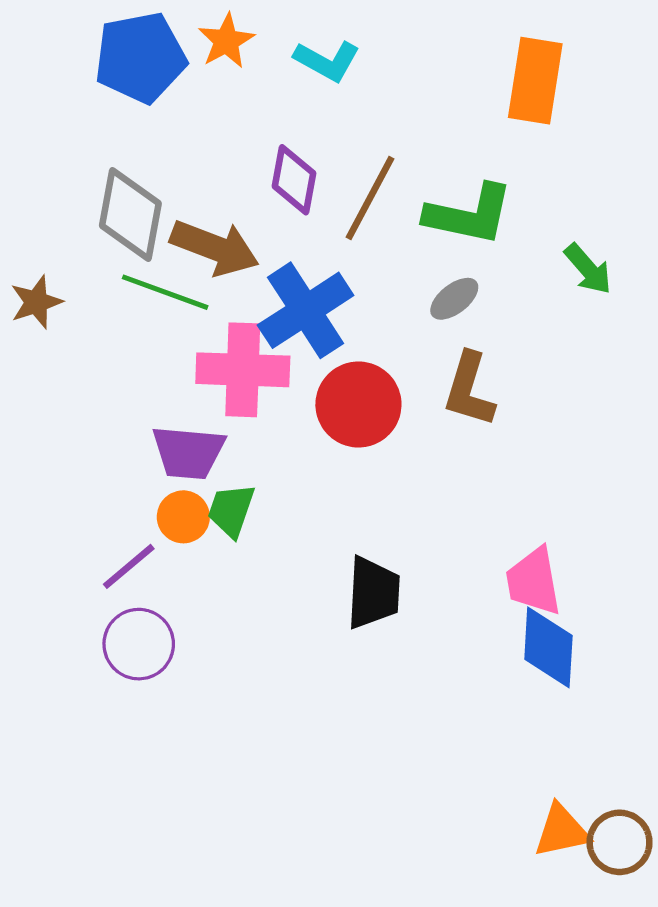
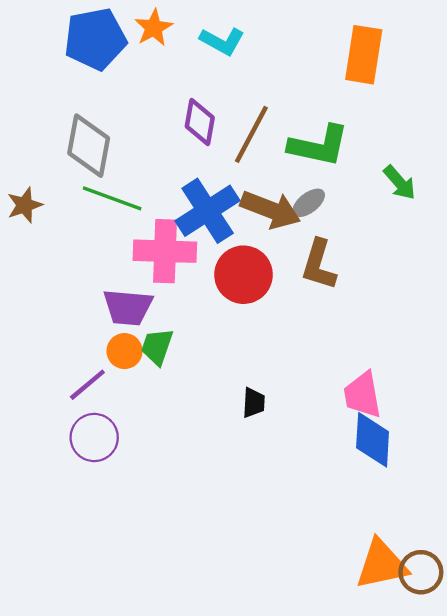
brown arrow: (215, 248) -> (270, 210), moved
black trapezoid: (373, 593) -> (254, 403), size x0.6
orange triangle: (562, 831) -> (382, 564), size x1.4

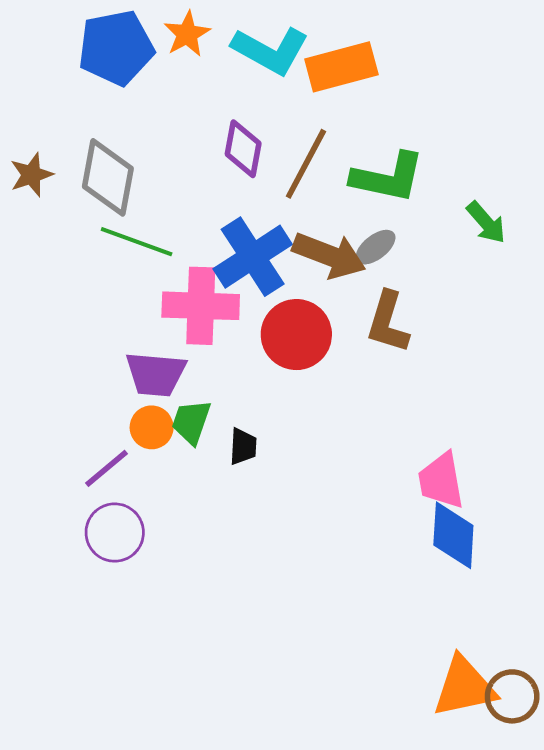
cyan L-shape: (222, 41) -> (270, 50), size x1.4
orange rectangle: (364, 55) -> (341, 67), moved, turned 66
brown star: (25, 205) -> (31, 175), moved
black trapezoid: (254, 403) -> (243, 446), moved

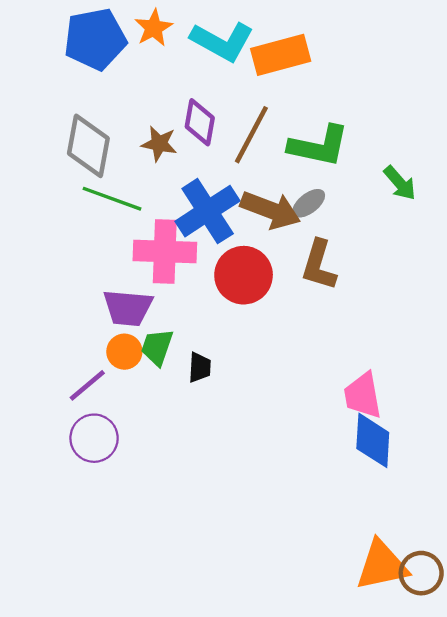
brown star: (31, 175) -> (159, 144), moved, turned 30

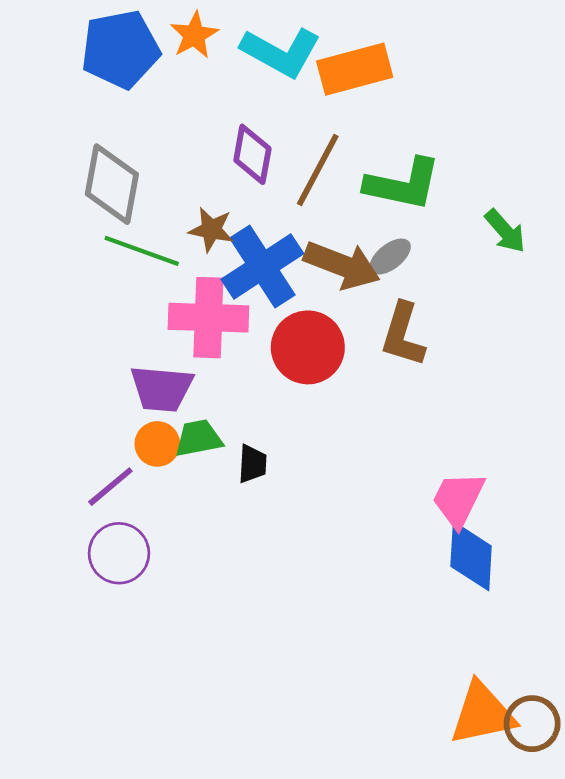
brown star: (159, 144) -> (211, 230), moved
green trapezoid: (157, 347) -> (198, 438), turned 60
pink trapezoid: (363, 395) -> (458, 499), turned 36

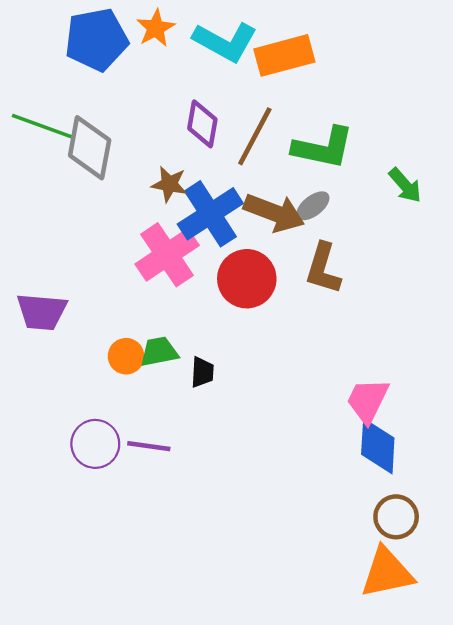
green line: (142, 251) -> (42, 126), moved
pink cross: (208, 318) -> (167, 255), turned -36
purple trapezoid: (162, 389) -> (42, 312), moved
purple line: (110, 487) -> (149, 446), moved, turned 48
brown circle: (532, 724) -> (396, 517), moved

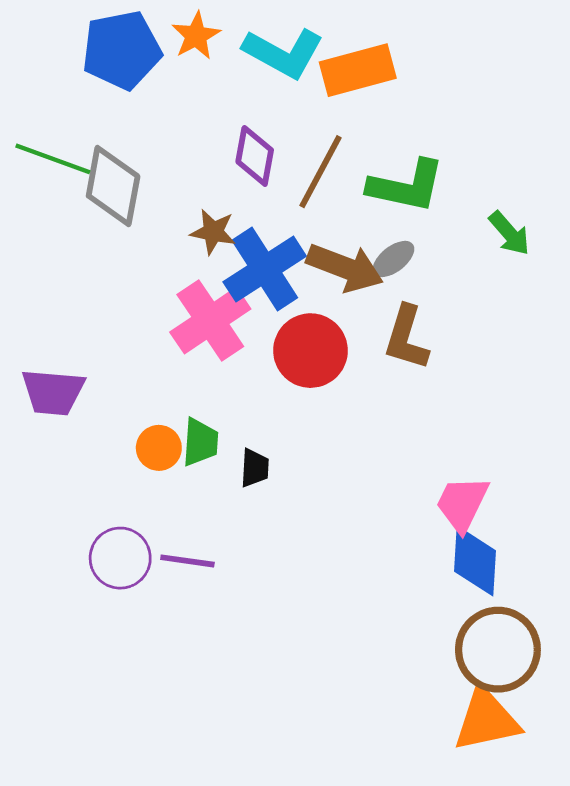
green trapezoid: (159, 352) -> (200, 442), turned 105
brown circle: (396, 517) -> (498, 650), size x1.5

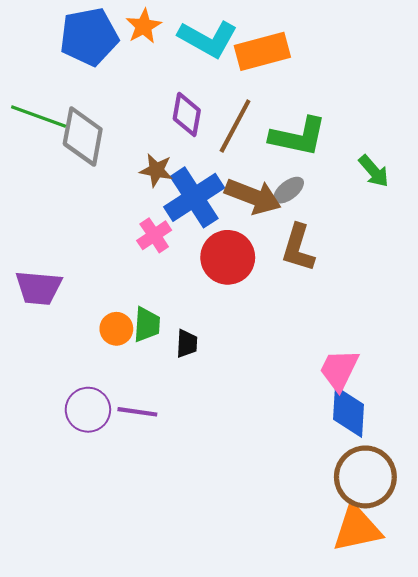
pink cross: (210, 321) -> (154, 235), size x0.6

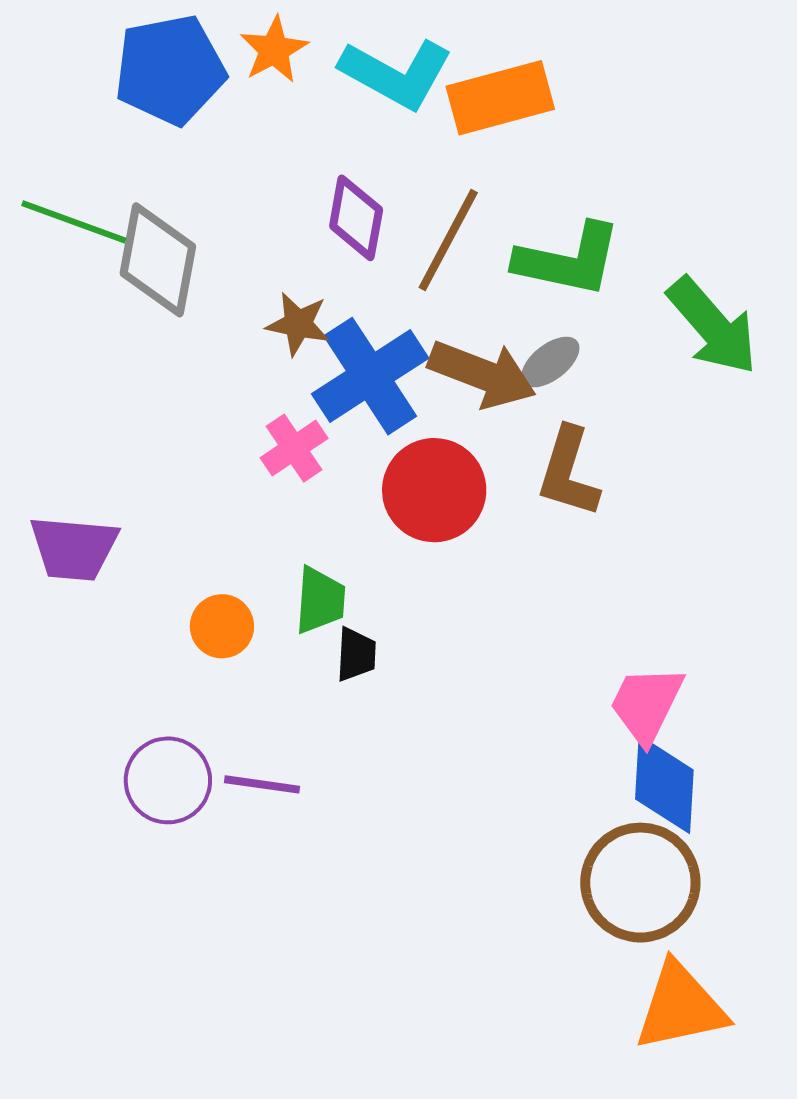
green arrow: (374, 171) -> (712, 326), size x1.6
green trapezoid: (147, 325) -> (320, 600), moved
brown circle: (365, 477) -> (640, 883), moved

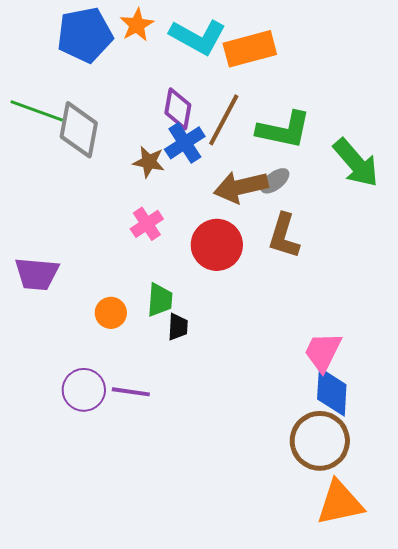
brown arrow: (482, 374) -> (241, 187), turned 146
blue cross: (370, 376) -> (185, 143), moved, size x0.7

